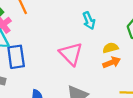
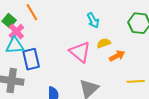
yellow semicircle: (110, 48) -> (104, 43), moved

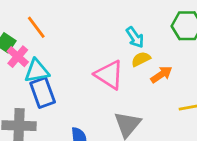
cyan arrow: (93, 20) -> (135, 37), moved
cyan triangle: (15, 45) -> (37, 71), moved

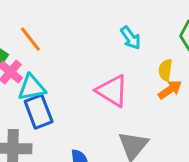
cyan arrow: (135, 37) -> (131, 38), moved
yellow semicircle: (141, 59) -> (165, 70), moved, turned -54

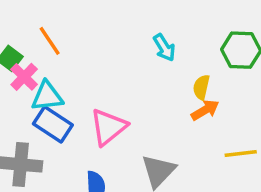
pink triangle: (112, 91) -> (108, 127), moved, turned 45
blue rectangle: (39, 112) -> (53, 124), turned -40

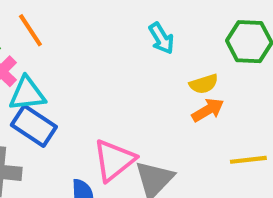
yellow semicircle: (201, 87) -> (204, 84), turned -120
pink triangle: (108, 127) -> (114, 160), moved

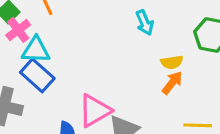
orange arrow: (208, 110) -> (172, 83), turned -30

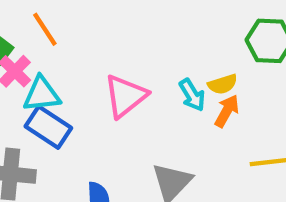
cyan arrow: (145, 23) -> (192, 95), moved
pink triangle: (95, 111) -> (125, 96), moved

